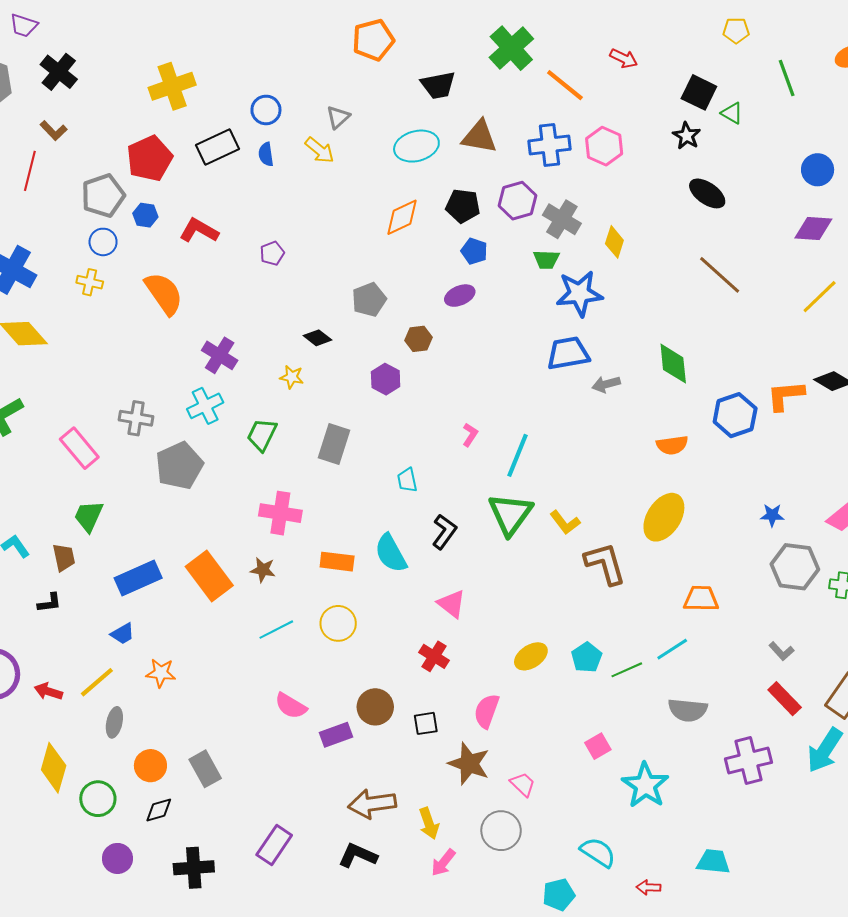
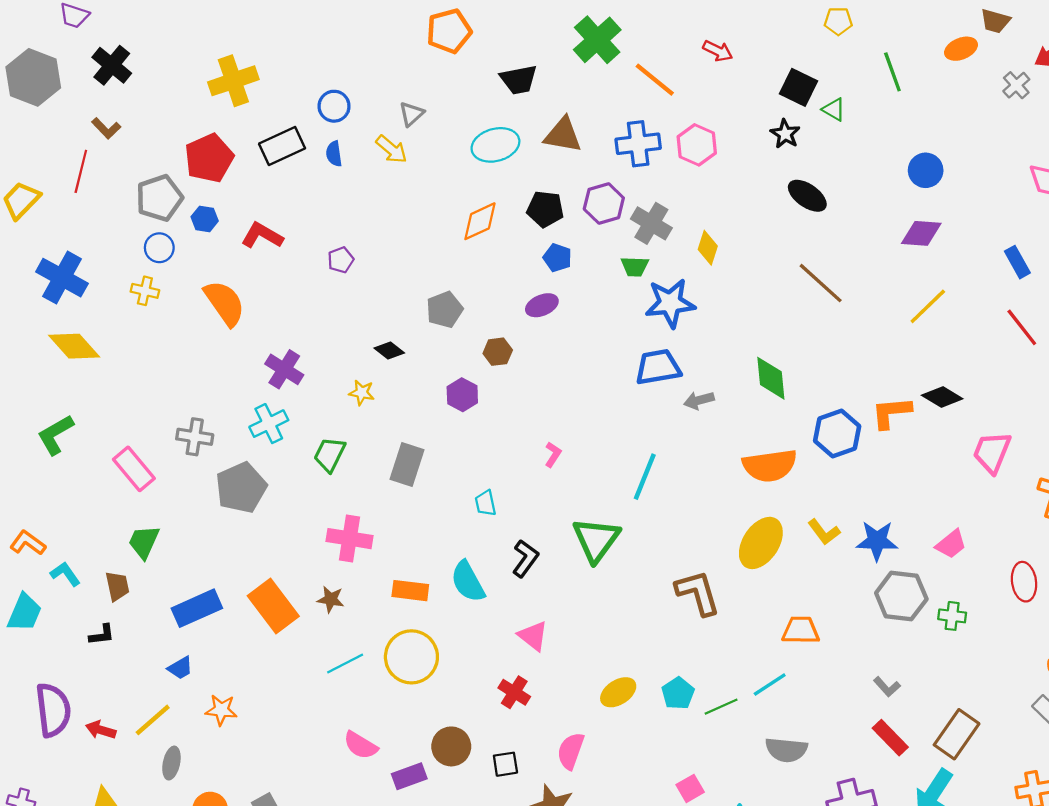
orange semicircle: (672, 445) -> (770, 466), size x1.6
cyan line: (518, 455) -> (645, 477), moved
blue star: (772, 515) -> (877, 541), size x1.6
yellow L-shape: (565, 522) -> (824, 532), moved
yellow circle: (338, 623) -> (411, 657), size x1.4

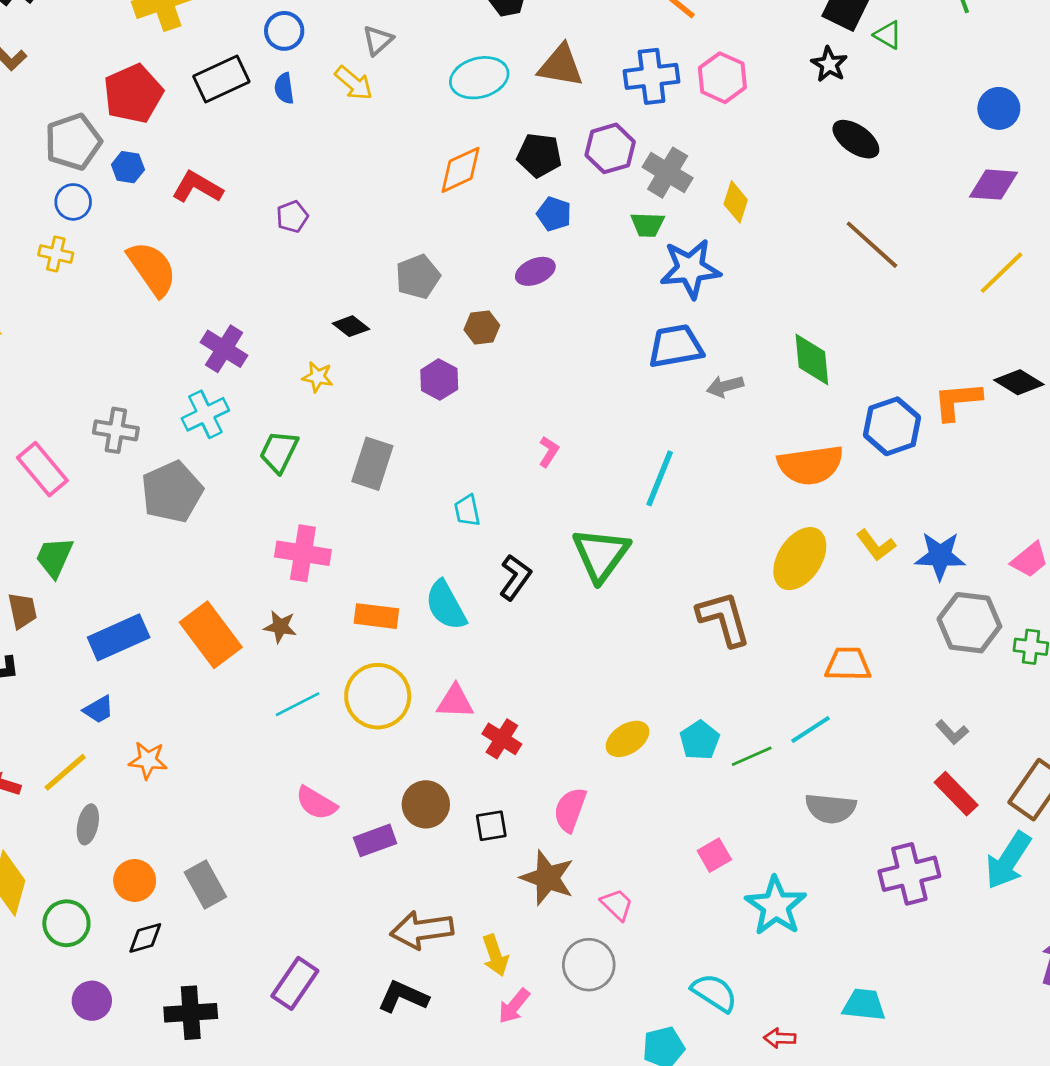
pink triangle: (533, 636) -> (455, 701), moved, turned -36

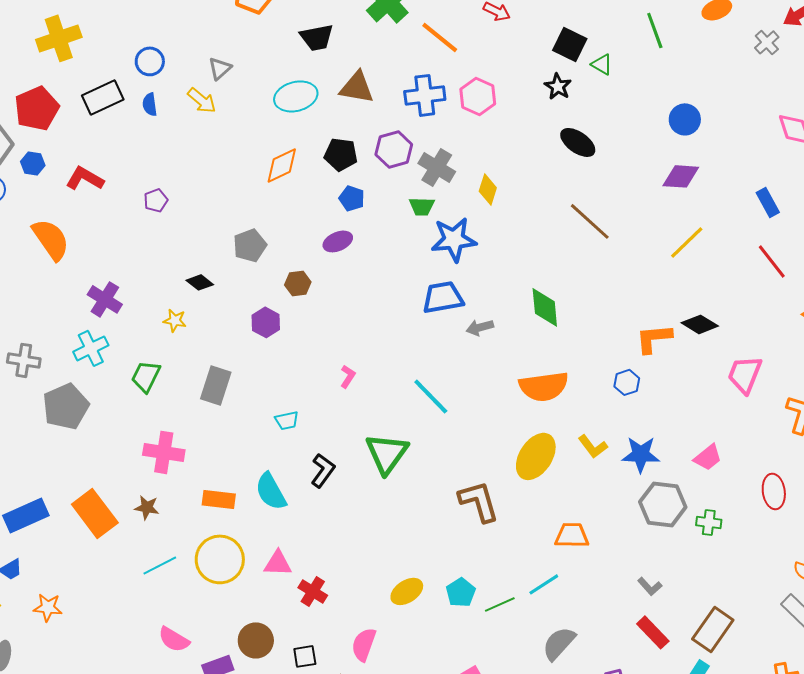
blue hexagon: (892, 426) -> (627, 382), moved, size x0.6
cyan line: (660, 478) -> (431, 396), turned -66
cyan trapezoid: (467, 510) -> (287, 420), turned -90
gray semicircle: (831, 808) -> (559, 643), turned 126

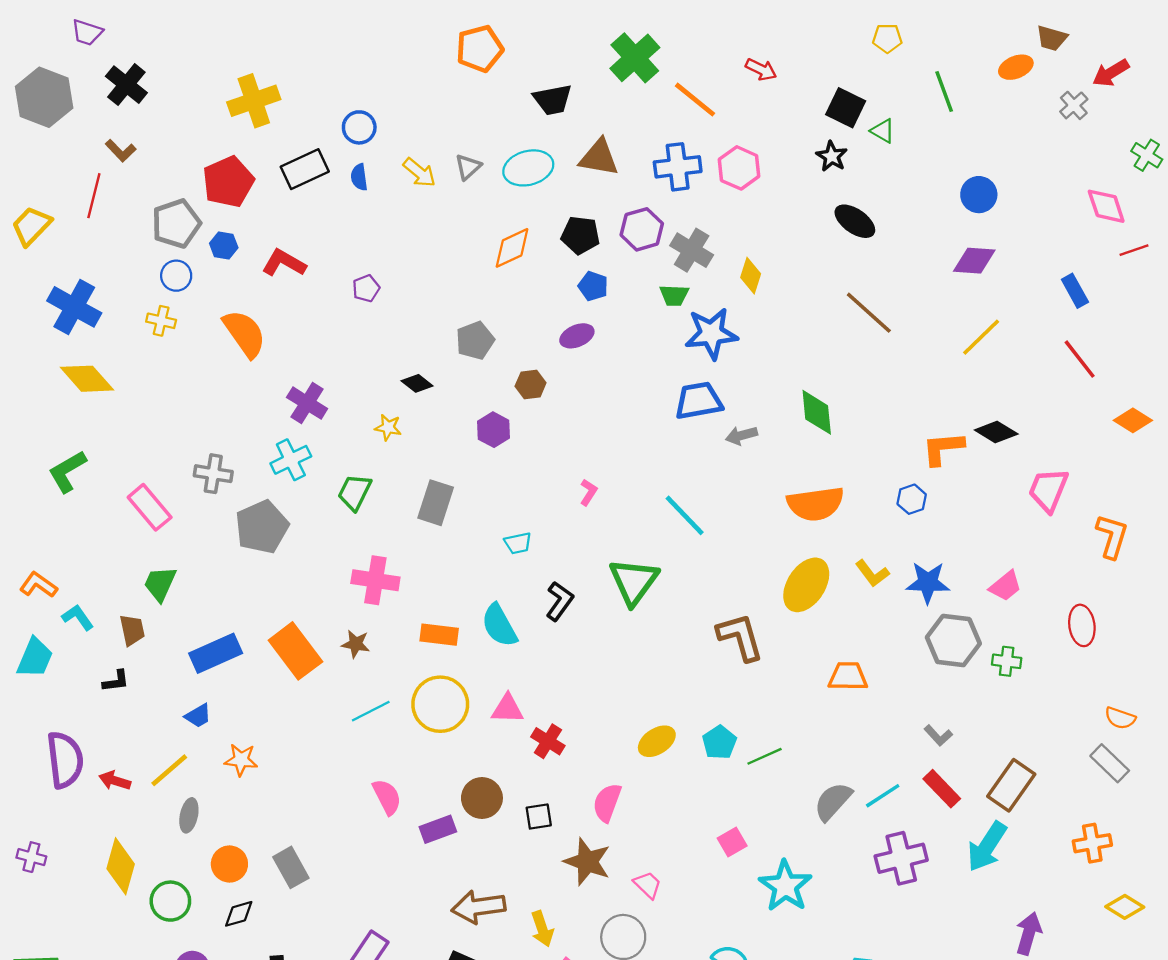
gray triangle: (220, 68) -> (468, 167), moved
cyan line: (544, 584) -> (883, 796), moved
pink semicircle: (174, 639) -> (387, 797), turned -148

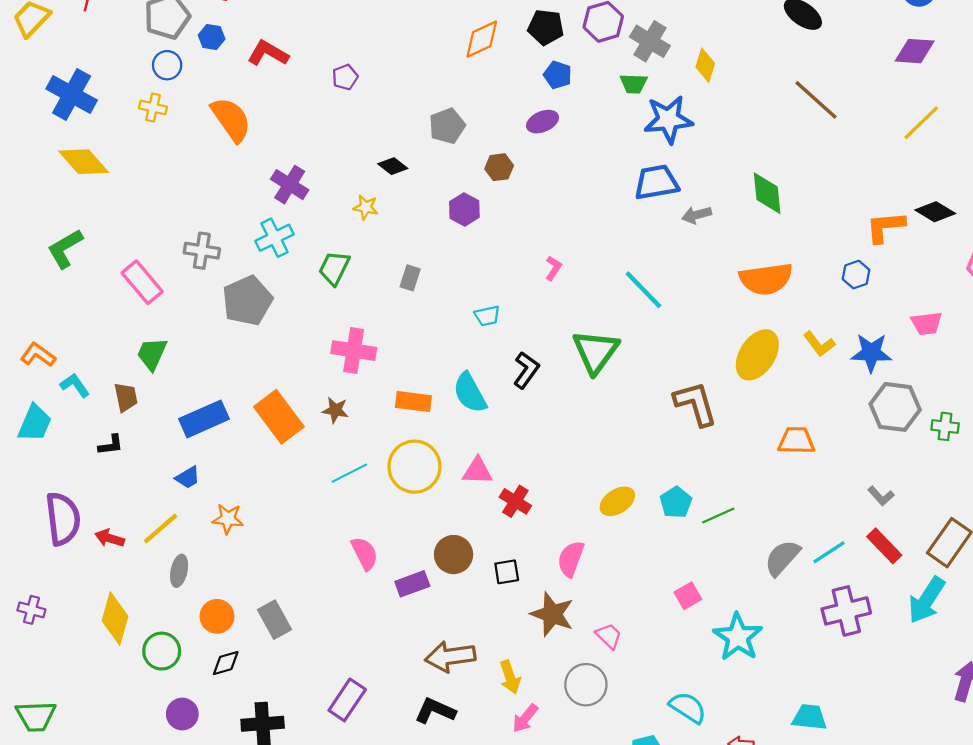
gray rectangle: (436, 503) -> (410, 278), size x0.6
pink trapezoid: (1005, 586) -> (927, 323), moved, turned 32

